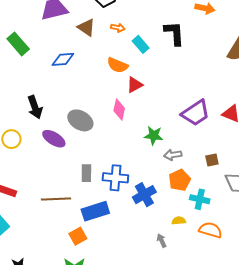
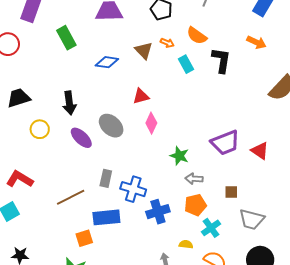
brown triangle: (86, 27) -> (144, 50), moved
orange semicircle: (117, 65) -> (197, 36), moved
red triangle: (135, 85) -> (141, 96), moved
brown line: (56, 199) -> (71, 197), turned -36
cyan cross: (200, 199) -> (211, 228), turned 30

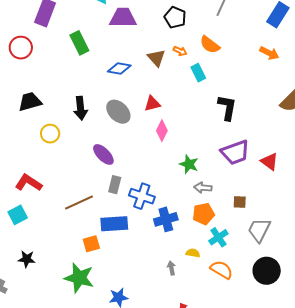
black L-shape: (221, 60) -> (227, 108), moved
gray ellipse: (111, 126) -> (118, 112), moved
purple ellipse: (81, 138) -> (103, 154), moved
gray trapezoid: (252, 219) -> (259, 230), turned 100

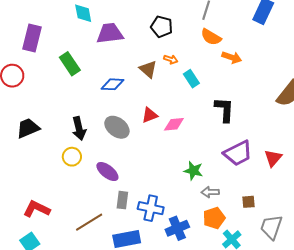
orange semicircle: (210, 45) -> (211, 37), moved
orange arrow: (269, 53) -> (232, 57), moved
pink diamond: (162, 131) -> (174, 124), moved, turned 65
yellow circle: (50, 134) -> (72, 157), moved
red triangle: (269, 162) -> (273, 158), turned 42

